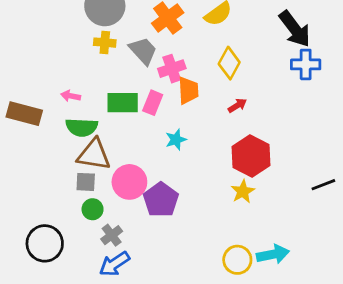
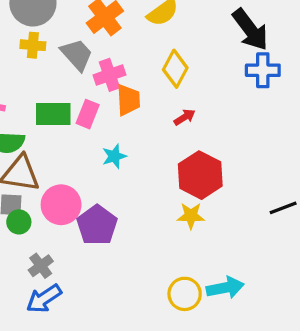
yellow star: (243, 191) -> (191, 216), turned 30
green circle: (93, 209) -> (19, 222), moved

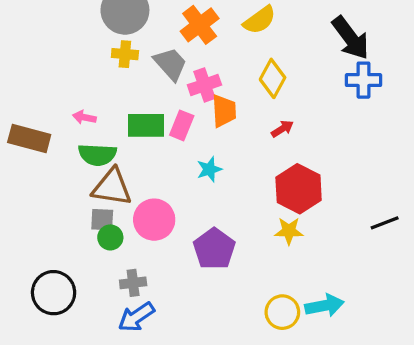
purple pentagon: (97, 225) -> (214, 249), moved
gray cross: (41, 266) -> (133, 283), turned 30

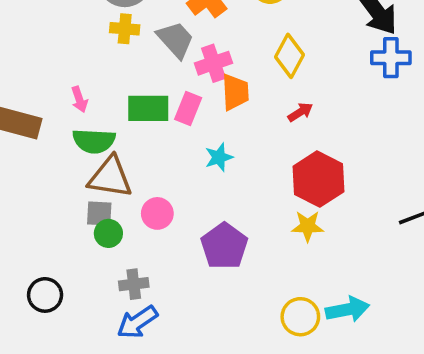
pink arrow: (84, 117) -> (79, 99), turned -120
pink circle: (154, 220) -> (157, 213), size x0.7
black circle: (54, 293) -> (45, 295), size x0.7

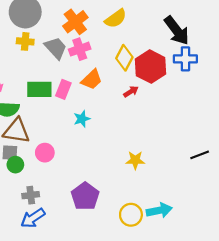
pink cross: (213, 63) -> (80, 49), moved
orange trapezoid: (235, 92) -> (92, 80), turned 50
red hexagon: (318, 179) -> (151, 67), moved
purple pentagon: (224, 246) -> (85, 196), moved

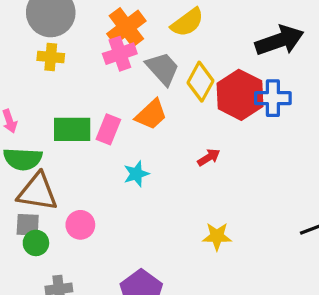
black arrow: (177, 31) -> (279, 41), turned -72
gray trapezoid: (56, 48) -> (163, 68), moved
pink cross: (80, 49) -> (120, 54), moved
blue cross: (185, 59) -> (273, 98), moved
red arrow: (131, 92) -> (209, 157), moved

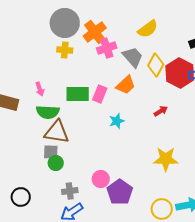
orange cross: (126, 27) -> (95, 32), moved
pink circle: (80, 225) -> (101, 179), moved
yellow star: (217, 236) -> (166, 159), size x1.4

